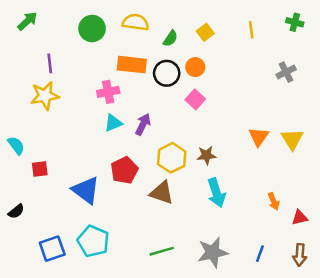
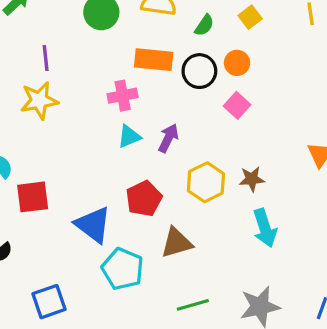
red square: (40, 169) -> (33, 197), size x1.5
brown triangle: (162, 193) -> (177, 243), moved, turned -35
cyan pentagon: (93, 241) -> (123, 269), moved

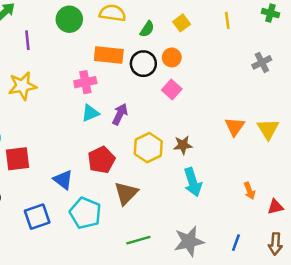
purple line: (46, 58) -> (27, 40), moved
blue triangle: (93, 225) -> (63, 180), size x0.7
brown triangle: (177, 243) -> (126, 193), turned -30
blue square: (49, 302) -> (37, 217), moved

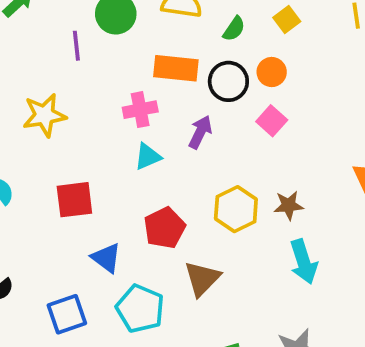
purple line: (27, 40) -> (76, 46), moved
purple arrow: (120, 114) -> (200, 132), moved
red square: (17, 159) -> (74, 200), moved

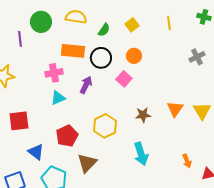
orange circle: (272, 72) -> (134, 56), moved
brown star: (289, 205) -> (143, 115), moved

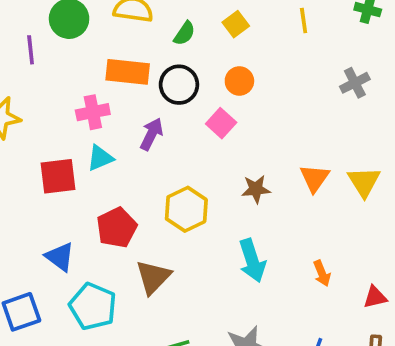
red square: (19, 121) -> (58, 176), moved
orange arrow: (187, 161) -> (322, 273), moved

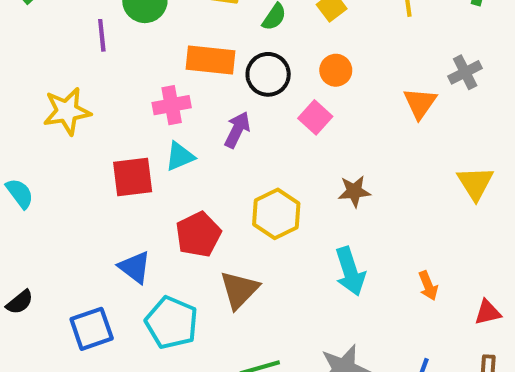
orange triangle: (315, 178) -> (420, 103), moved

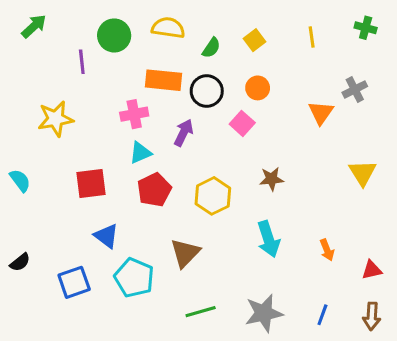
red square: (133, 177) -> (91, 184), moved
red pentagon: (198, 234) -> (154, 190), moved

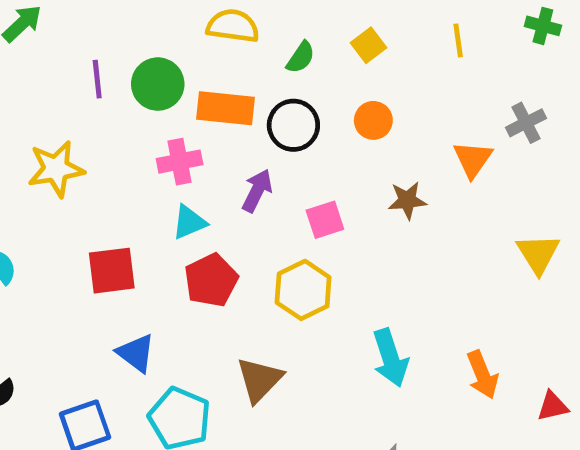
green circle: (114, 35) -> (158, 84), moved
pink square: (242, 123) -> (325, 220), moved, turned 30
brown star: (271, 179) -> (407, 200), moved
orange arrow: (327, 250) -> (482, 375), size x1.4

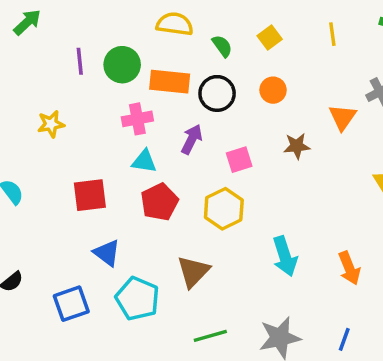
green semicircle: (301, 57) -> (222, 46), turned -70
yellow star: (56, 169) -> (51, 124), size x0.7
cyan triangle: (189, 222) -> (144, 161), turned 32

